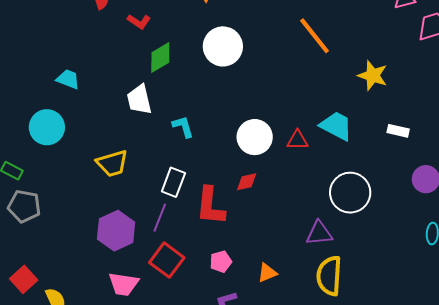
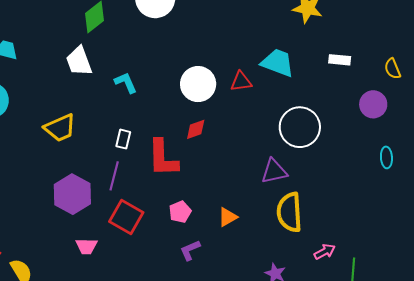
white rectangle: (173, 182) -> (123, 139), size x0.7
pink trapezoid: (124, 284) -> (86, 246), size x0.7

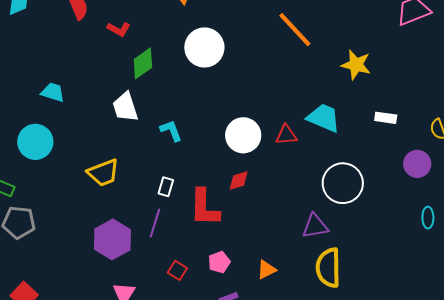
red square: (126, 217) -> (177, 270), moved, size x0.6

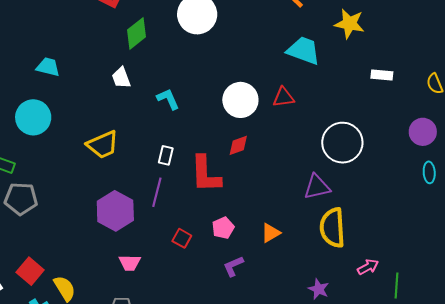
white trapezoid: (125, 107) -> (121, 78), size x0.7
cyan trapezoid: (324, 118) -> (304, 51), moved
purple circle: (417, 164) -> (423, 132), moved

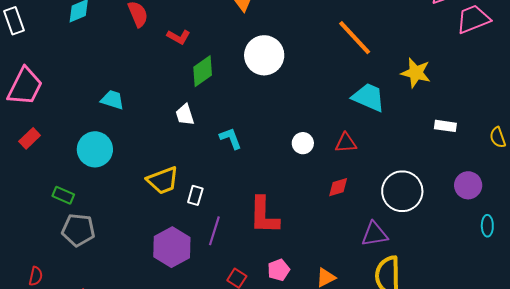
white circle: (240, 100) -> (303, 143), size x0.6
purple circle: (423, 132) -> (468, 185), moved
red diamond: (238, 145) -> (338, 187), moved
white rectangle: (166, 155) -> (195, 195), moved

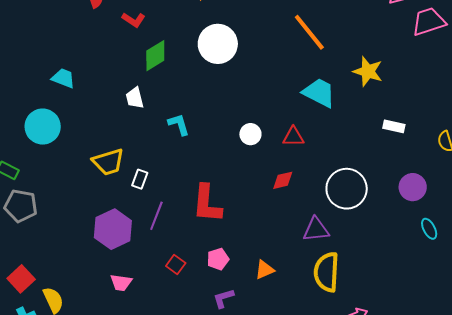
cyan ellipse: (487, 226) -> (429, 229), turned -30

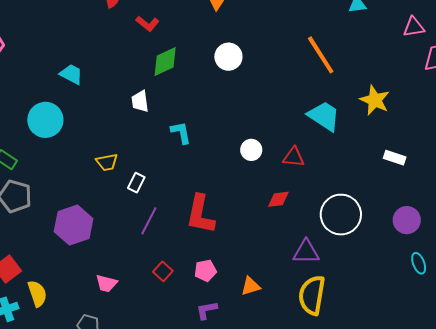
white circle: (218, 44) -> (228, 57), size x0.7
yellow trapezoid: (108, 162) -> (107, 162), size x0.7
purple hexagon: (113, 229) -> (74, 225), moved

